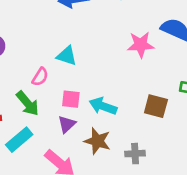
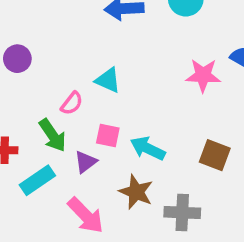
purple triangle: (67, 124) -> (86, 162), moved
gray cross: (135, 154) -> (182, 213), size x1.4

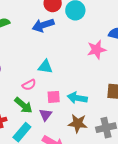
pink semicircle: (72, 103) -> (29, 85), turned 40

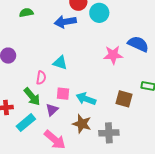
pink semicircle: (29, 85) -> (41, 78), turned -64

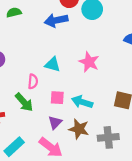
pink star: (113, 55) -> (89, 62), moved, turned 30
purple triangle: (52, 110) -> (55, 122), moved
cyan rectangle: (26, 123) -> (14, 147), moved

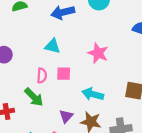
cyan triangle: (53, 65) -> (52, 46), moved
pink square: (57, 98) -> (64, 74), moved

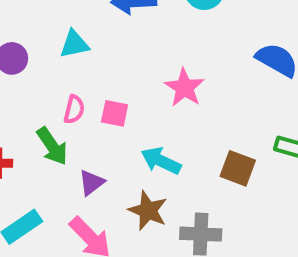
cyan triangle: (52, 46) -> (74, 44), moved, turned -35
purple triangle: (66, 116) -> (91, 183), moved

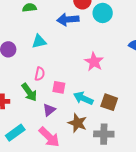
pink square: (115, 113) -> (59, 87), moved
brown square: (238, 168) -> (109, 102), moved

